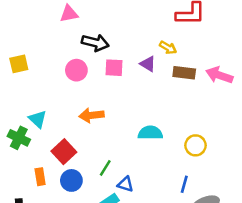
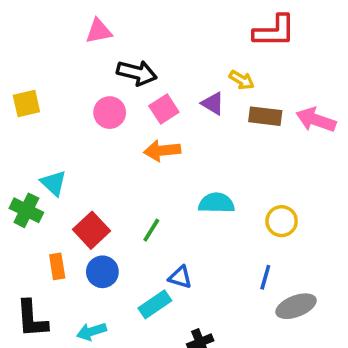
pink square: (114, 68) -> (164, 109), turned -36
orange arrow: (91, 115) -> (162, 151), moved
green line: (105, 168) -> (151, 230), moved

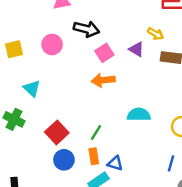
pink circle: (110, 113) -> (52, 44), moved
cyan triangle: (54, 183) -> (32, 88), moved
orange rectangle: (57, 266) -> (94, 156), moved

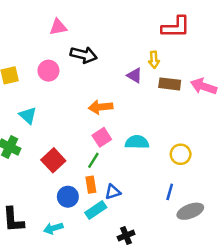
yellow arrow: (156, 34) -> (154, 60), turned 56
pink square: (104, 53) -> (102, 137), moved
blue circle: (64, 160) -> (68, 197), moved
blue triangle: (115, 163) -> (113, 192), turned -35

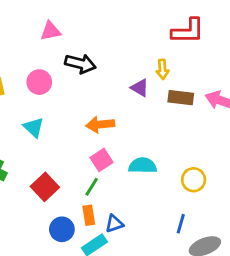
cyan triangle: (28, 115) -> (34, 127), moved

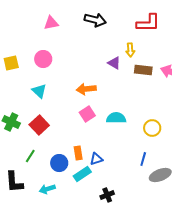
black arrow: (80, 64) -> (95, 20), moved
red square: (45, 187) -> (39, 125), moved
green line: (92, 187) -> (30, 156), moved

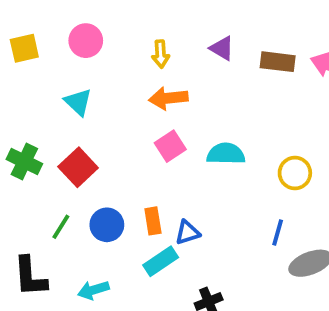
yellow arrow: (130, 50) -> (161, 54), moved
blue circle: (59, 163) -> (107, 225), moved

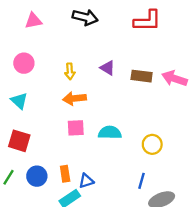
pink square: (170, 146) -> (76, 128), turned 30
red square: (78, 167) -> (19, 141), turned -30

